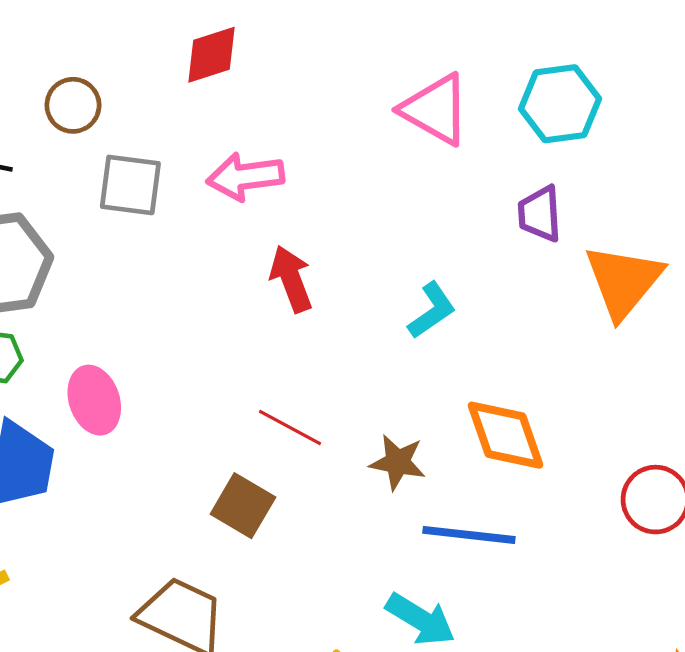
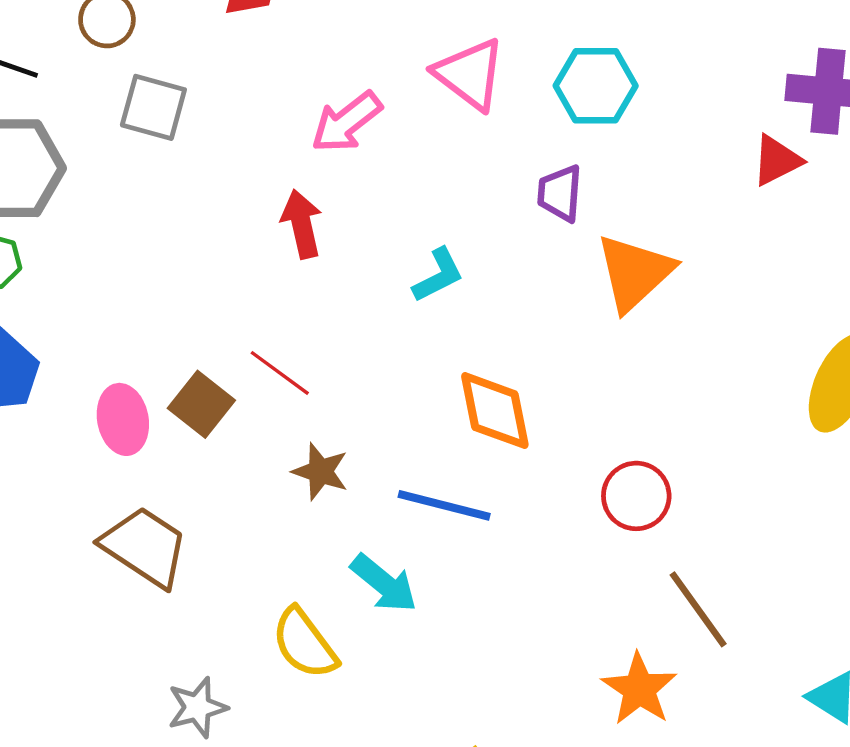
pink arrow: (245, 177) -> (346, 122), moved, turned -38
pink ellipse: (94, 400) -> (123, 419), moved
brown star: (398, 462) -> (320, 471), moved
brown square: (243, 506) -> (201, 404), moved

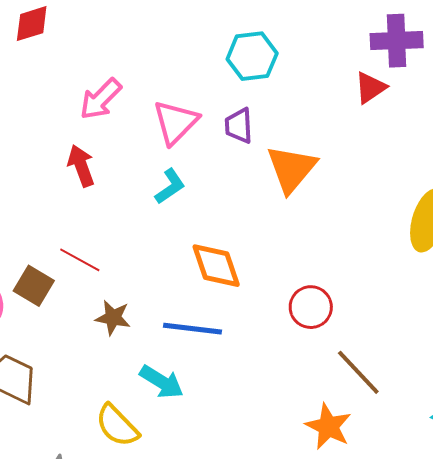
pink triangle: (470, 74) -> (176, 122), moved, turned 45

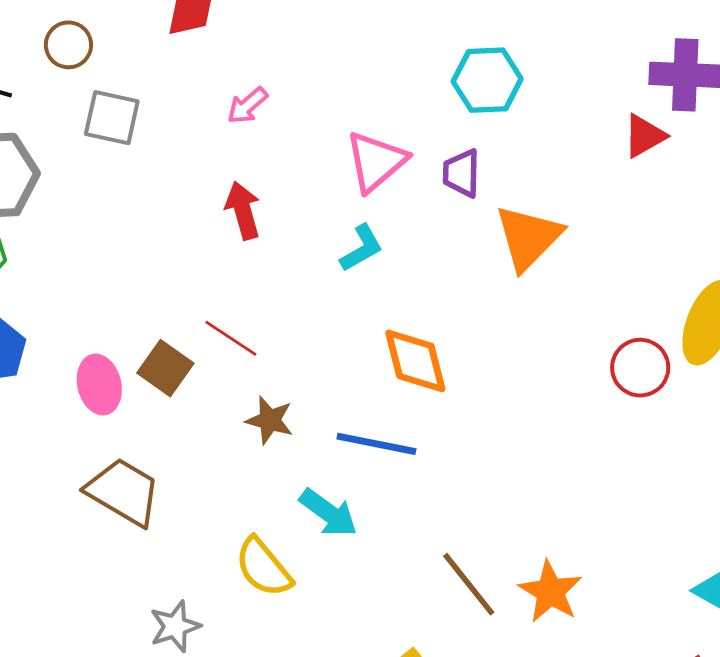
pink arrow: (101, 99) -> (247, 106), moved, size x0.7
red circle: (311, 307) -> (640, 368), moved
brown line: (358, 372) -> (469, 584), moved

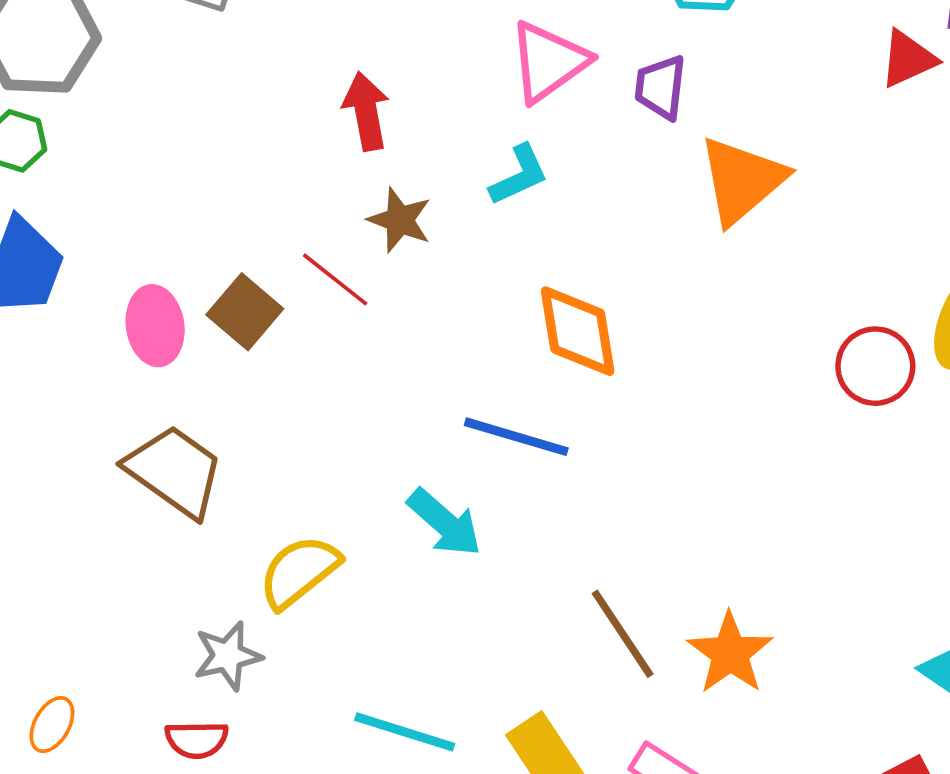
brown star: (270, 420) -> (400, 220), moved
yellow semicircle: (263, 567) -> (299, 572), moved, turned 86

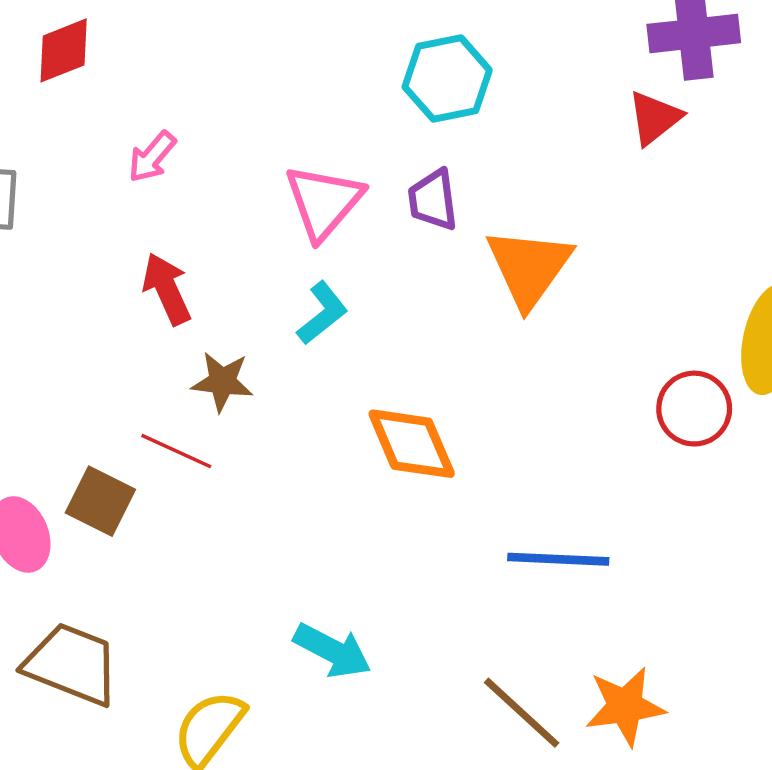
blue line: (516, 437) -> (558, 559), moved
orange star: (730, 653) -> (625, 706), turned -30

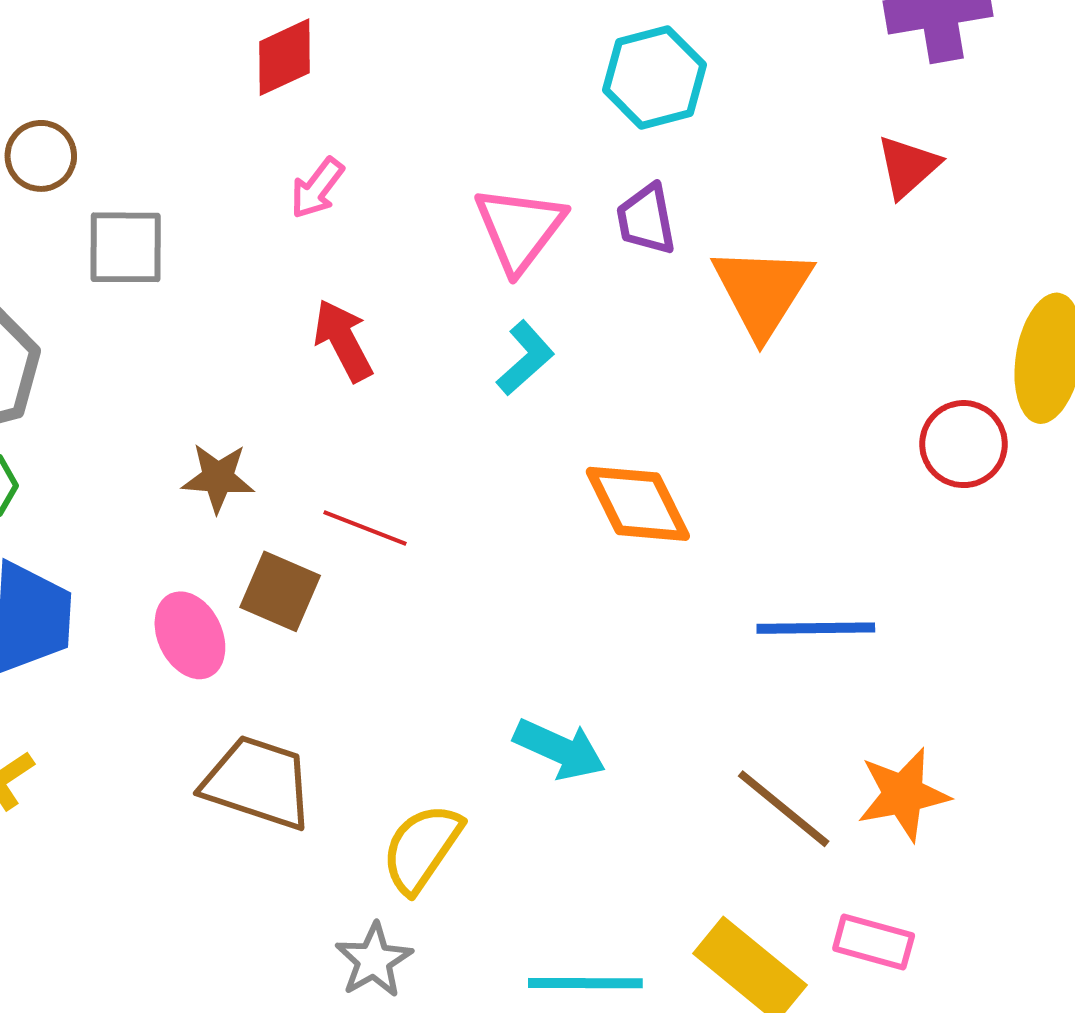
red diamond: (64, 50) -> (285, 57), moved
red triangle: (655, 118) -> (908, 166), moved
brown star: (222, 382) -> (218, 478), moved

